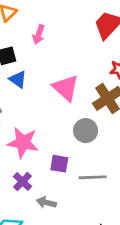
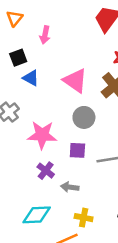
gray circle: (86, 131) -> (84, 117), moved

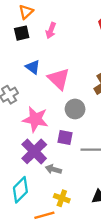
black square: (18, 58) -> (22, 33), moved
pink triangle: (75, 81) -> (59, 79), moved
purple cross: (46, 171) -> (34, 151), size x1.6
cyan diamond: (37, 215) -> (20, 190), turned -50

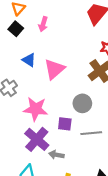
black square: (22, 33) -> (16, 29), turned -32
pink triangle: (59, 79) -> (54, 69), turned 40
gray circle: (75, 109) -> (82, 103), moved

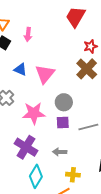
gray circle: (82, 103) -> (64, 102), moved
purple cross: (37, 139) -> (26, 147), moved

